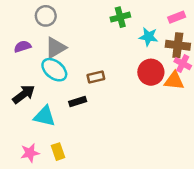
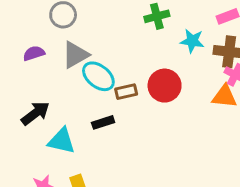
cyan ellipse: (54, 70) -> (98, 76), moved
red circle: (151, 72) -> (165, 86), moved

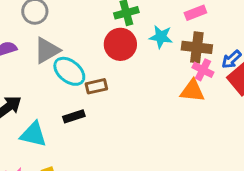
red circle: (165, 86) -> (120, 44), moved

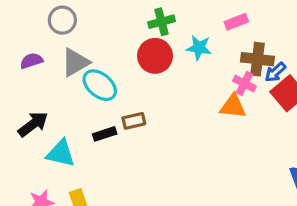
brown cross: (197, 47) -> (257, 59), moved
brown rectangle: (96, 86) -> (134, 121), moved

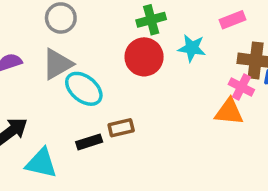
gray circle: (62, 20) -> (61, 18), moved

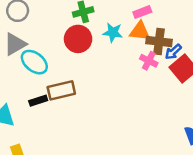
orange triangle: (229, 112) -> (140, 31), moved
brown rectangle: (121, 128) -> (61, 90), size x1.5

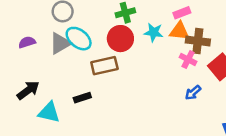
blue arrow: (173, 52) -> (193, 93), moved
cyan ellipse: (34, 62) -> (79, 39), moved
brown rectangle: (61, 90) -> (104, 66), moved

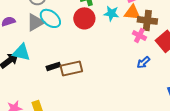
brown rectangle: (104, 66) -> (71, 68), moved
cyan triangle: (49, 112) -> (21, 52), moved

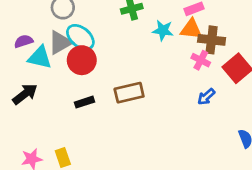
red circle: (84, 18) -> (82, 60), moved
cyan triangle: (21, 52) -> (40, 57), moved
brown rectangle: (71, 68) -> (129, 93), moved

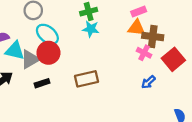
cyan star: (163, 30) -> (91, 29), moved
gray triangle: (60, 43) -> (30, 59), moved
black rectangle: (84, 102) -> (42, 83), moved

